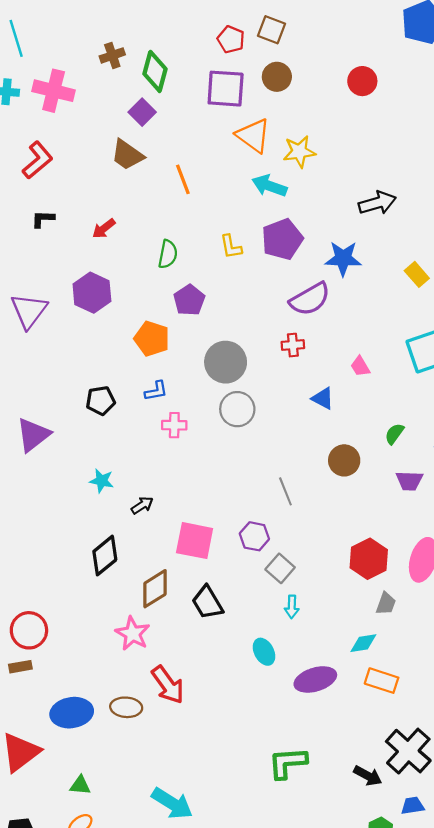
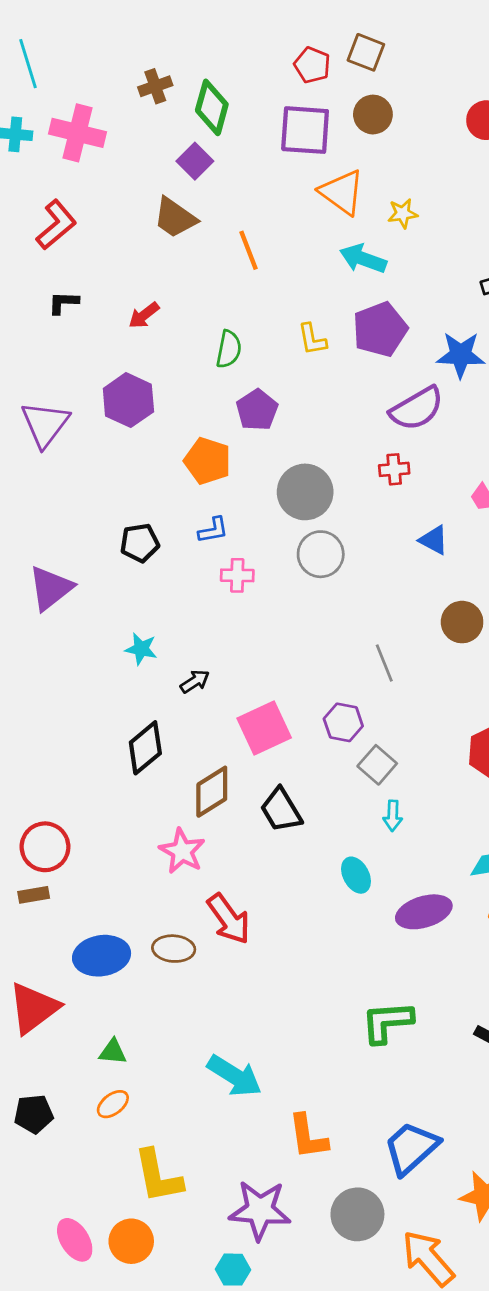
yellow star: (299, 152) -> (403, 213), size x0.7
pink square: (195, 541) -> (264, 728), turned -36

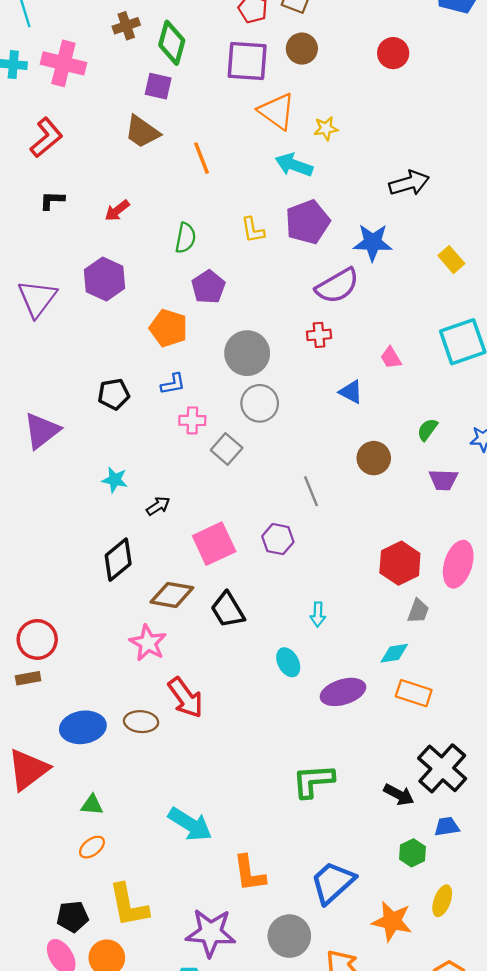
purple square: (195, 161) -> (158, 86), turned -32
gray square: (377, 765) -> (227, 449), moved
brown diamond: (212, 792) -> (172, 595), turned 42
black pentagon: (34, 1114) -> (73, 917), moved

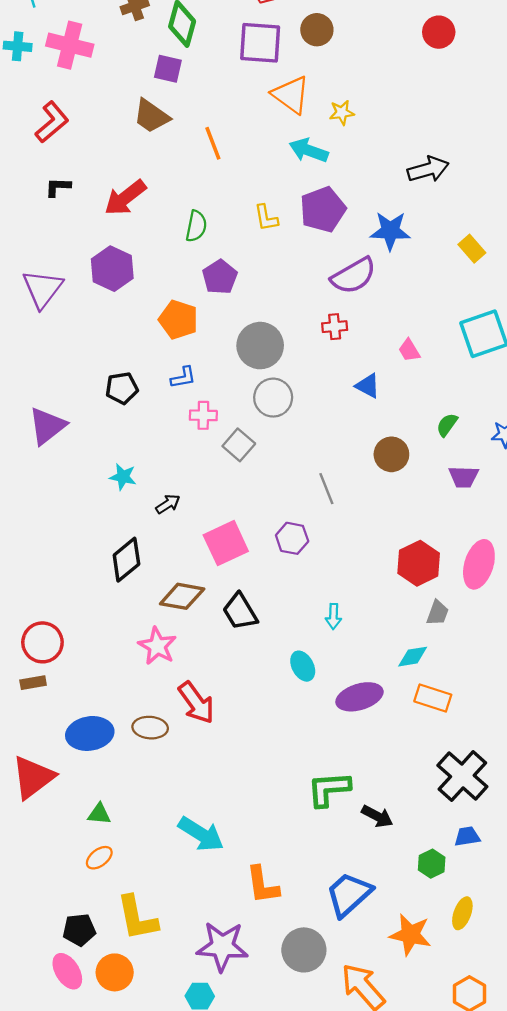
red circle: (393, 53) -> (439, 32), moved
red arrow: (117, 211) -> (125, 198), size x1.6
black arrow: (399, 795) -> (377, 816), moved

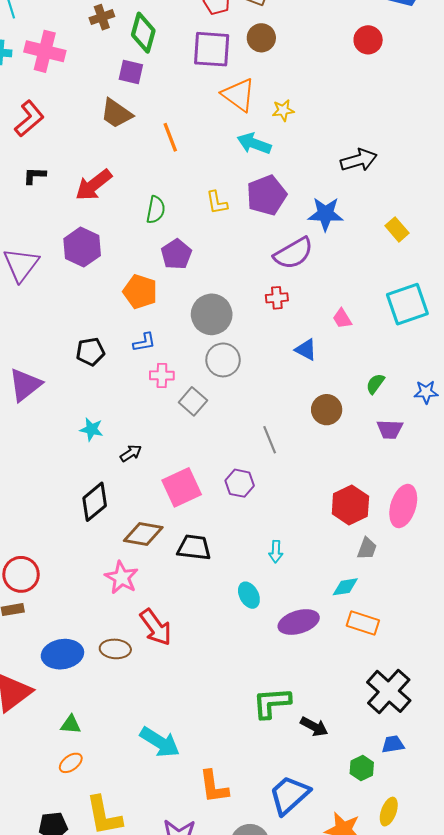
black trapezoid: (240, 612) -> (194, 547), turned 128

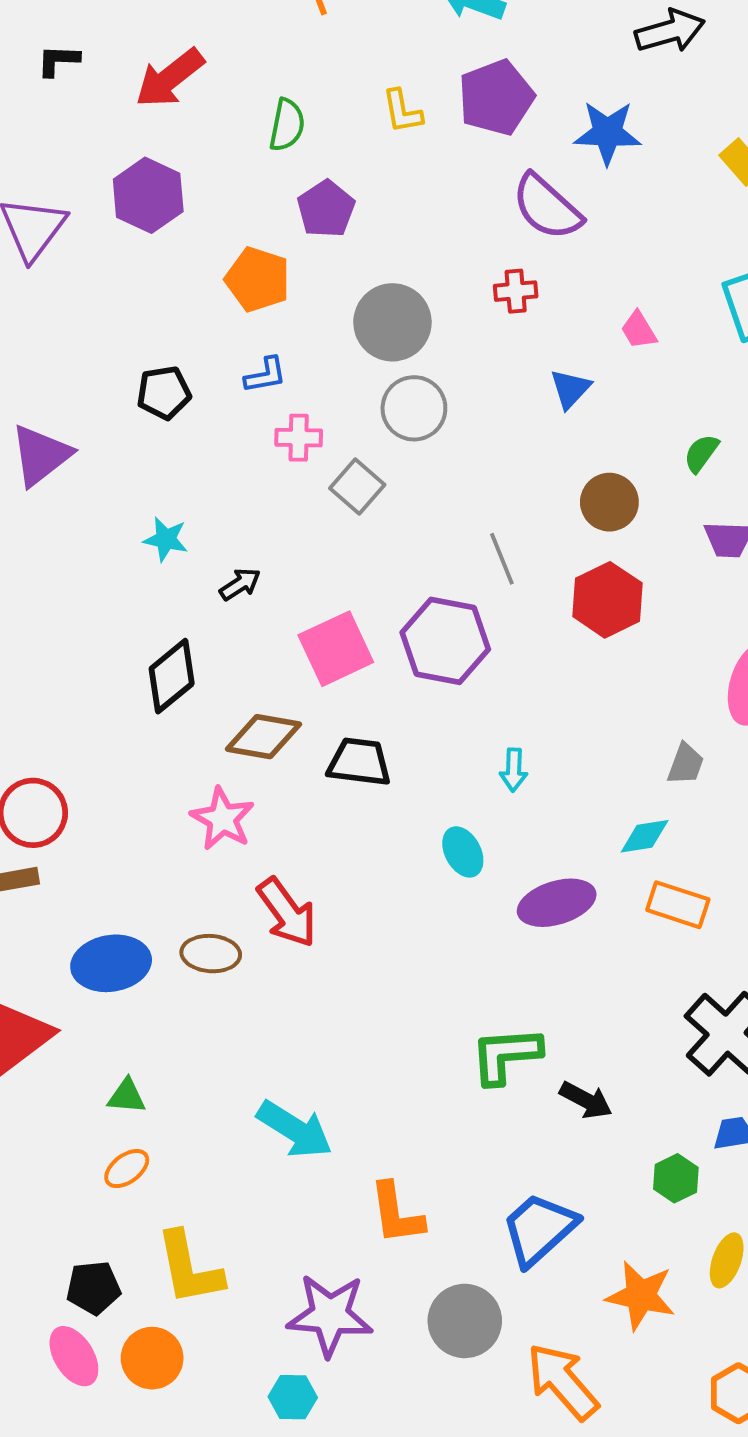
purple semicircle: (293, 253) -> (547, 207), turned 72
blue triangle: (306, 350) -> (570, 389), turned 45
purple hexagon: (240, 483) -> (445, 641), size x1.6
red hexagon: (350, 505) -> (607, 600), moved

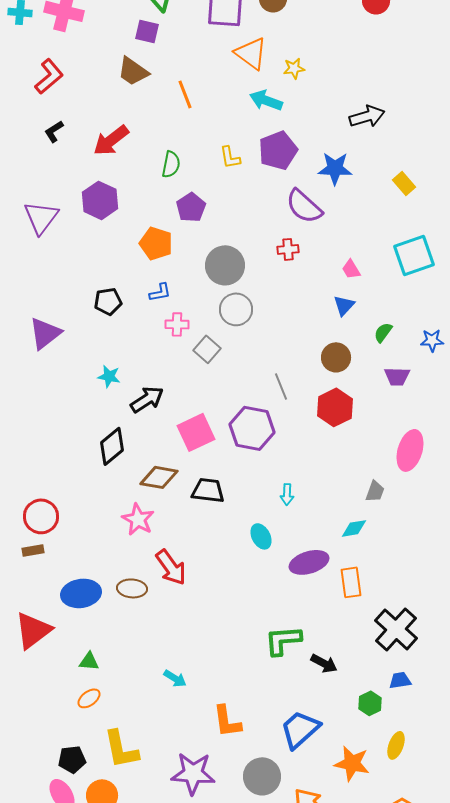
black L-shape: (58, 60) -> (54, 131), turned -35
blue triangle: (570, 389) -> (344, 305), moved
black arrow: (240, 584) -> (147, 399), size x1.6
orange rectangle: (678, 905) -> (351, 582), moved, turned 64
cyan arrow: (295, 1129) -> (175, 678), size x0.6

